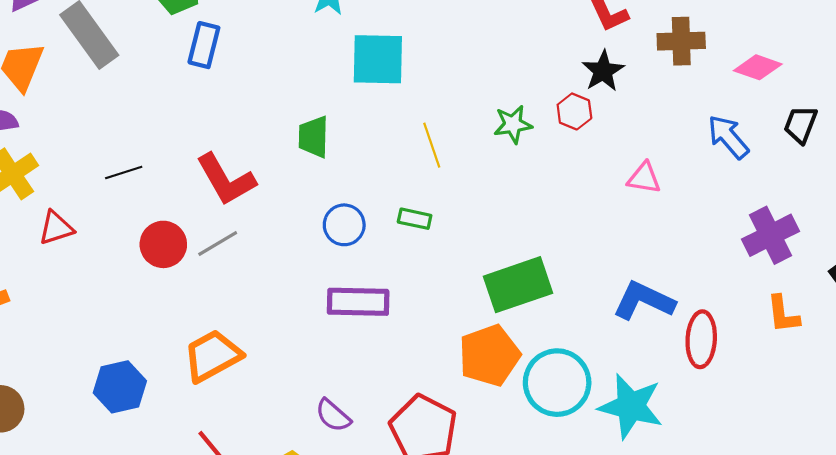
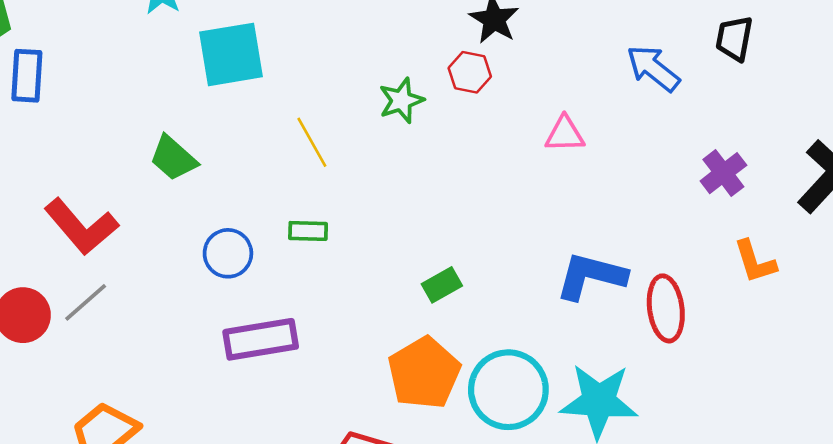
green trapezoid: (313, 137) -> (173, 158), turned -39
purple cross: (770, 235) -> (723, 173), size x0.7
green rectangle: (518, 285) -> (442, 285), size x0.5

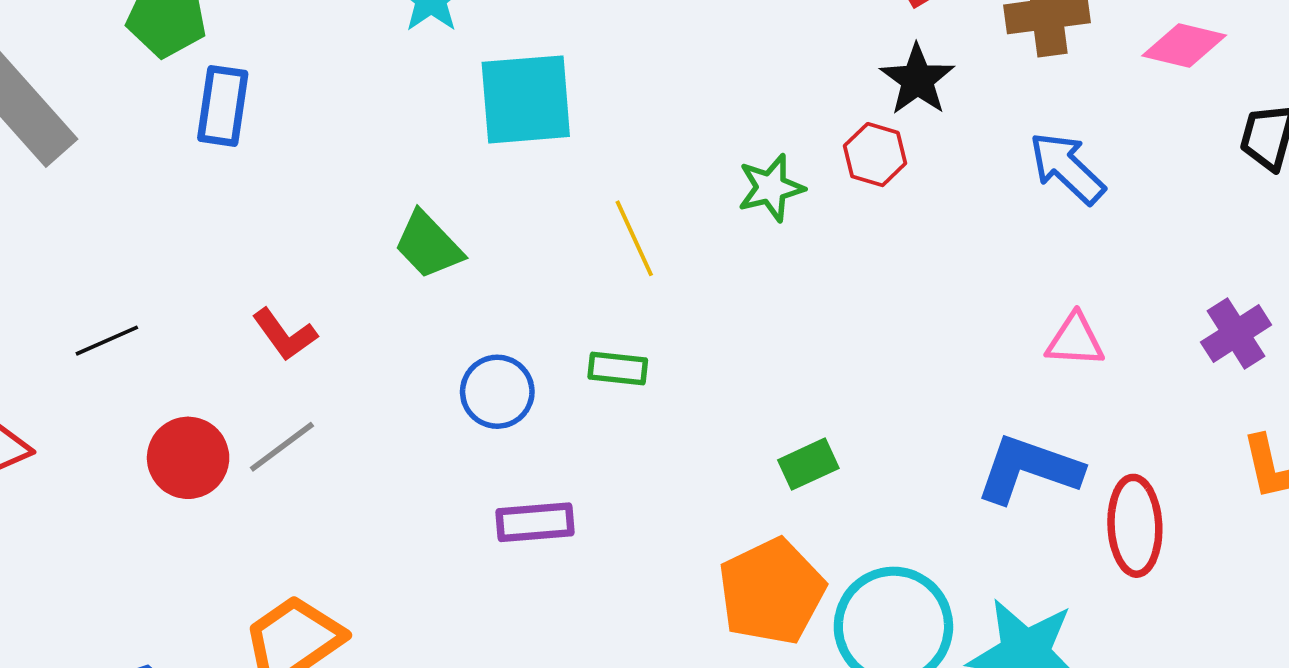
blue arrow: (653, 68) -> (1067, 168), moved
pink triangle: (565, 134) -> (1075, 340), moved
red L-shape: (81, 227) -> (285, 335), size x0.6
purple rectangle: (261, 339) -> (535, 522), size x0.7

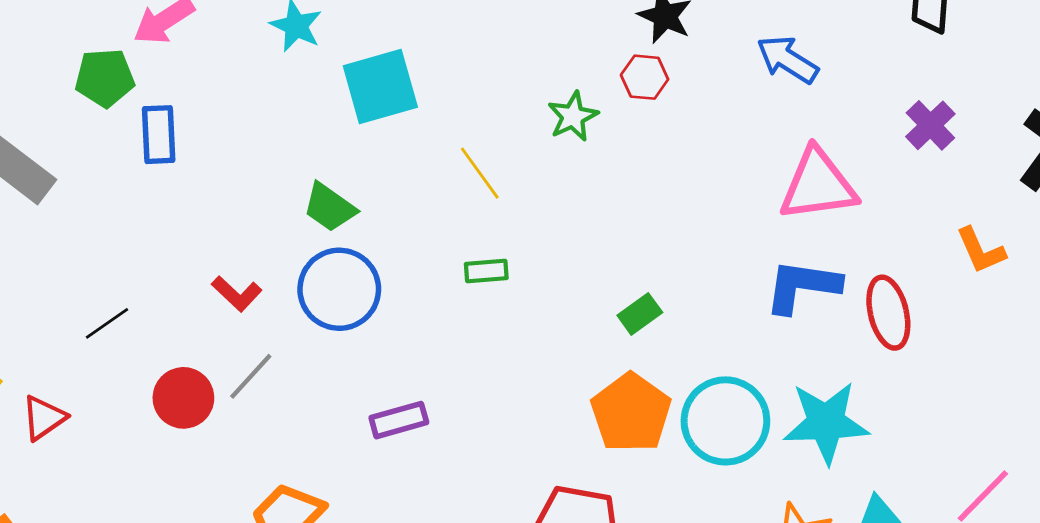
purple cross: (1236, 334) -> (930, 125), moved
pink triangle: (1075, 340) -> (818, 185), size x1.8
blue circle: (497, 392) -> (339, 289), moved, size x1.5
purple rectangle: (535, 522) -> (399, 420), moved

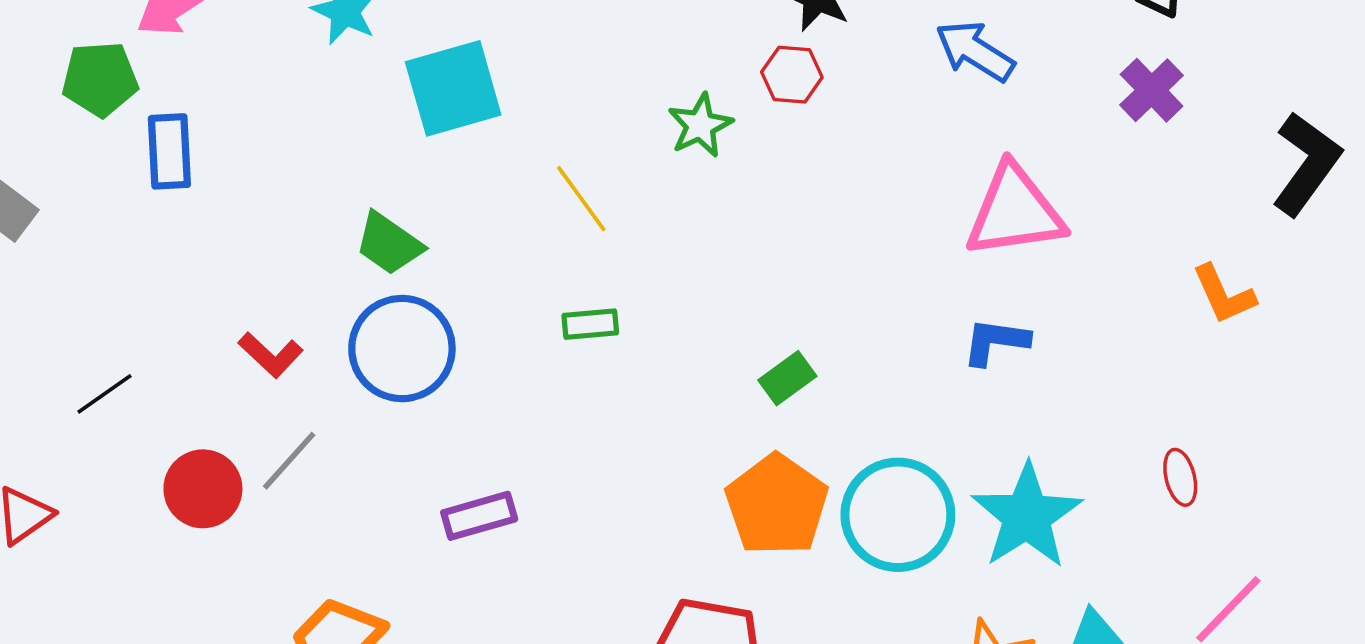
purple cross: (930, 125) -> (1152, 90), moved
blue L-shape: (802, 286) -> (996, 342), size x0.7
red ellipse: (888, 313) -> (1180, 477), moved, size x0.6
cyan star: (826, 423) -> (1027, 516), turned -30

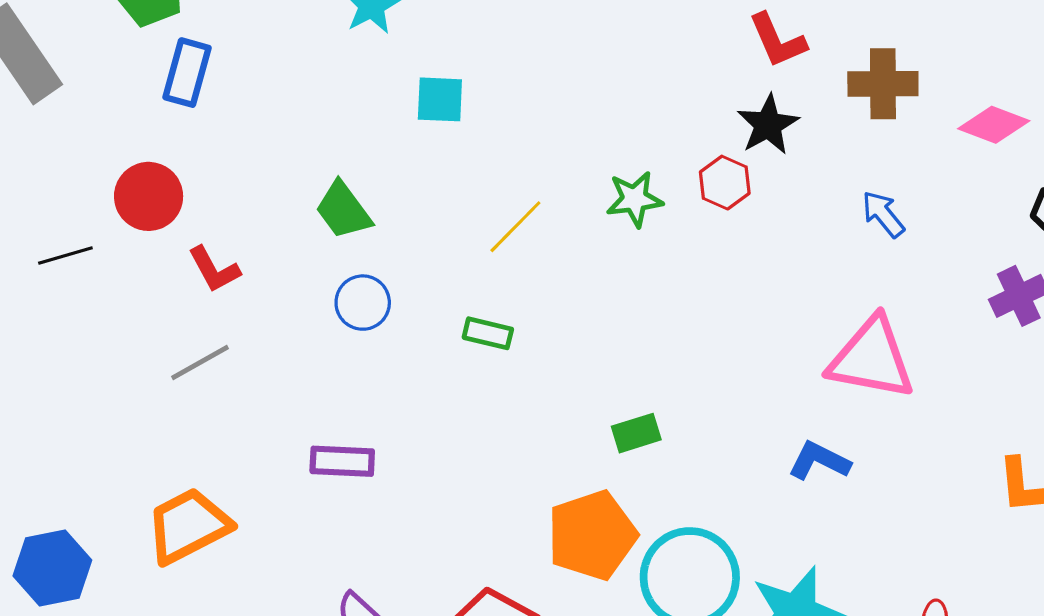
blue arrow: (975, 51) -> (883, 214), size x0.7
cyan square: (453, 88) -> (440, 99), size x0.6
yellow line: (581, 199) -> (515, 227), turned 62
blue circle: (402, 349) -> (363, 303), moved, size x0.6
red circle: (203, 489) -> (149, 196), moved

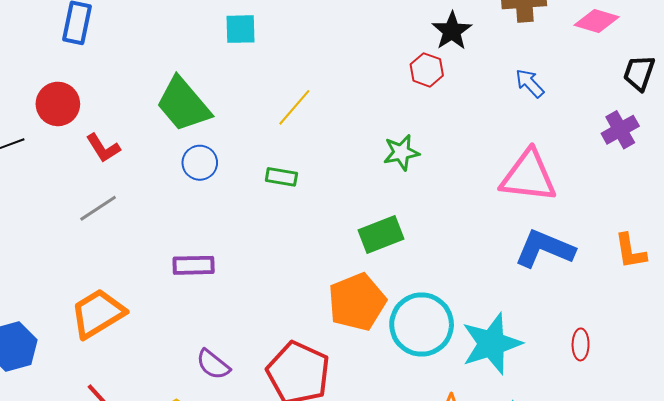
green star: (635, 199) -> (401, 152), moved
green trapezoid: (343, 210) -> (183, 104), size x1.5
green rectangle: (636, 433) -> (381, 234), size x1.4
blue L-shape: (819, 461) -> (545, 249), moved, size x1.5

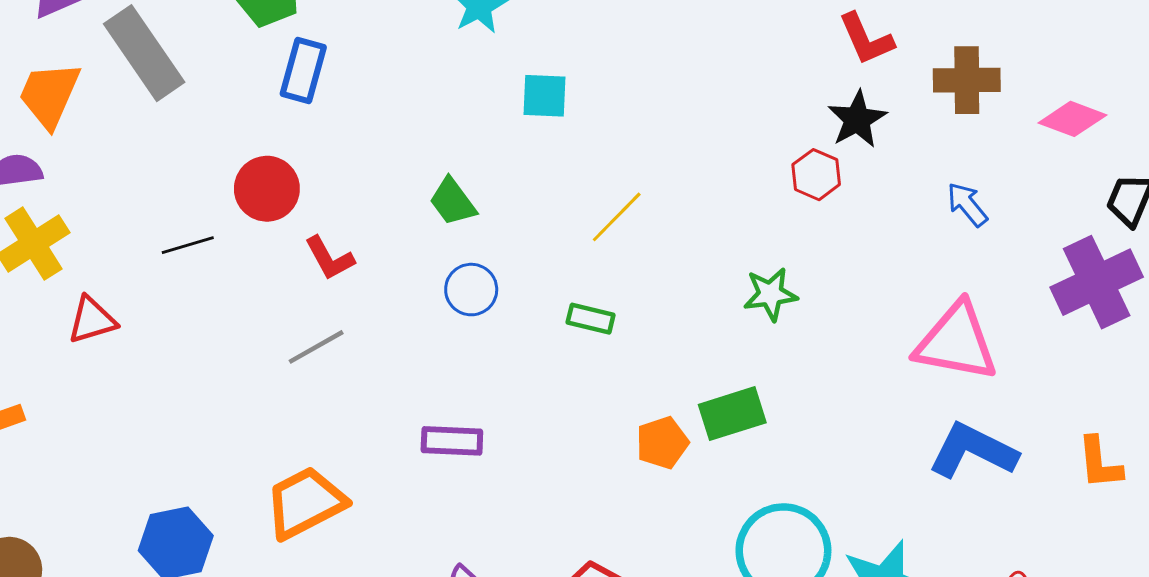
green trapezoid: (183, 104) -> (453, 202), size x0.6
purple cross: (620, 130) -> (1097, 282), size x1.6
orange pentagon: (357, 302) -> (662, 443), moved, size x0.6

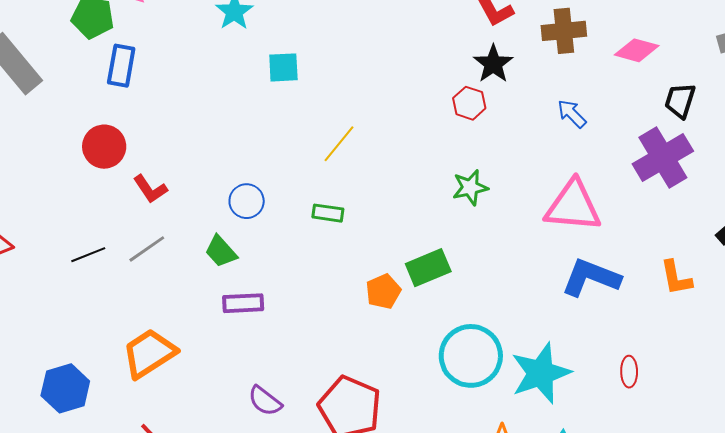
green trapezoid: (453, 202) -> (221, 251), moved
black line: (188, 245) -> (88, 255), moved
green star: (770, 294) -> (470, 187), moved

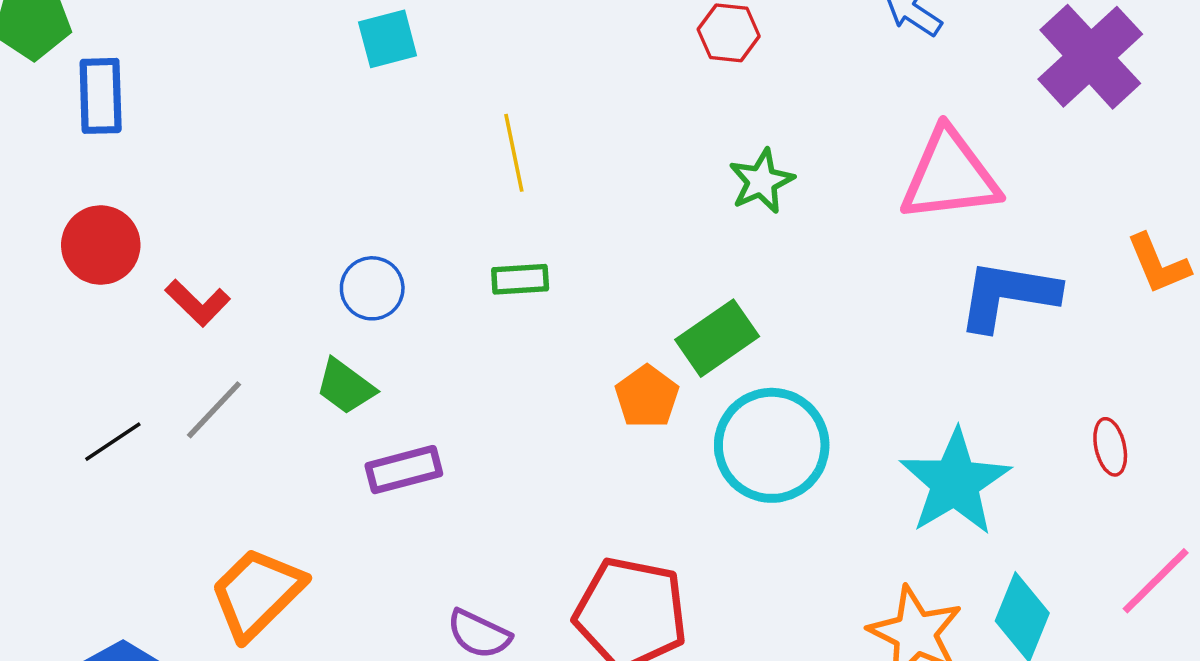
yellow line: (339, 144) -> (514, 153), turned -39
cyan circle: (471, 356) -> (772, 445), moved

